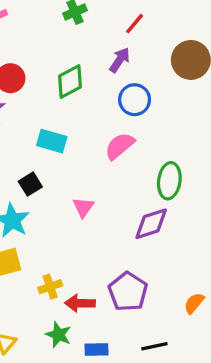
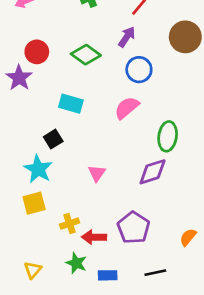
green diamond: (70, 81) -> (86, 55), turned 64
pink triangle: (83, 207) -> (97, 173), moved

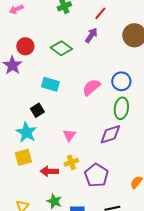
blue circle: (139, 70) -> (121, 81), moved
yellow cross: (69, 224) -> (71, 162), moved
red arrow: (94, 237) -> (49, 171), moved

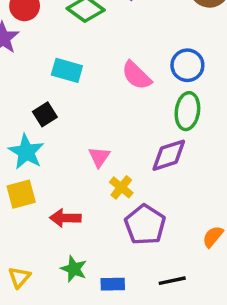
pink semicircle: (91, 87) -> (137, 75), turned -96
yellow cross: (71, 162) -> (121, 187), moved, turned -32

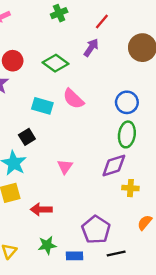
pink semicircle: (137, 75) -> (73, 99), moved
yellow cross: (121, 187) -> (130, 188), moved, turned -35
purple pentagon: (145, 225) -> (96, 230), moved
green star: (74, 269) -> (47, 245), turned -30

